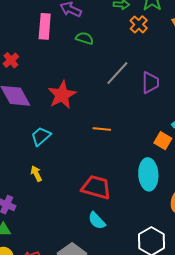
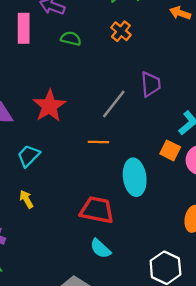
orange cross: (139, 24) -> (121, 31), moved
gray line: (117, 73) -> (114, 104), moved
cyan ellipse: (148, 174) -> (135, 177), moved

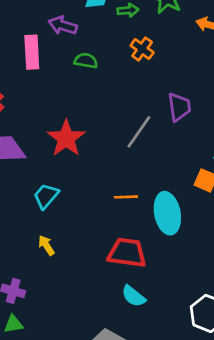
orange line: (98, 142) -> (126, 197), moved

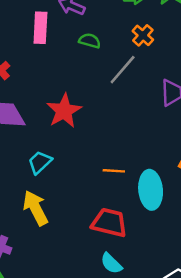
gray line: (139, 132) -> (123, 70), moved
yellow arrow: (46, 245) -> (35, 208), size x1.8

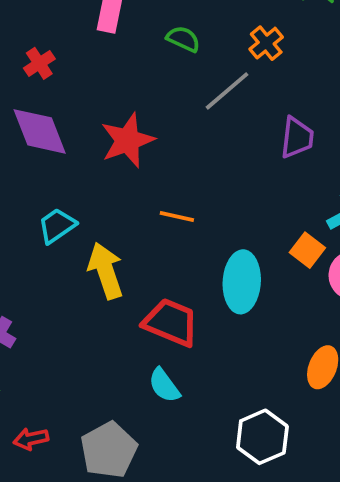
cyan trapezoid: (40, 162) -> (57, 226), moved
orange line: (114, 171) -> (177, 217), moved
yellow arrow: (35, 208) -> (106, 271), moved

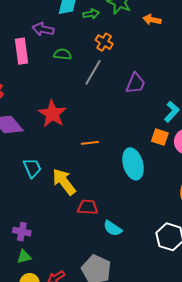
purple trapezoid: (297, 138) -> (135, 83), turned 35
cyan trapezoid: (57, 226) -> (32, 168), turned 120
red trapezoid: (171, 322) -> (88, 207), moved, size x0.7

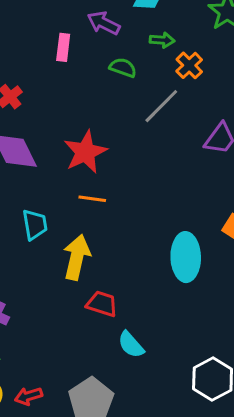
green arrow: (91, 14) -> (162, 40), moved
pink rectangle: (21, 51) -> (63, 47), size x0.7
orange line: (90, 143) -> (92, 199), moved
yellow arrow: (64, 182) -> (77, 257), turned 36

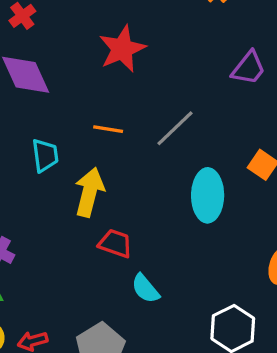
gray line: (161, 106) -> (175, 128), moved
red star: (85, 152) -> (122, 49), moved

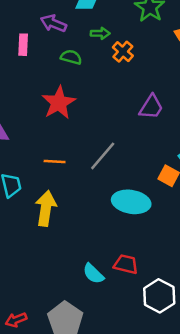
cyan ellipse: (208, 195) -> (131, 202), turned -75
red trapezoid: (115, 243) -> (126, 264), moved

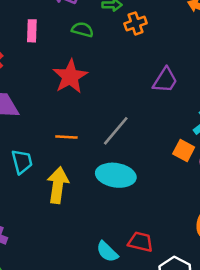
pink rectangle: (23, 45) -> (32, 31), moved
orange cross: (123, 52) -> (136, 23), turned 30
cyan ellipse: (131, 202) -> (116, 175), moved

